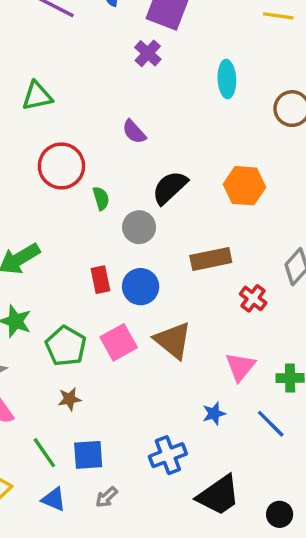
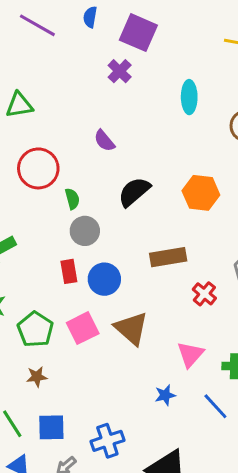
gray circle: (139, 227) -> (85, 231), moved
blue cross: (168, 455) -> (107, 441), moved

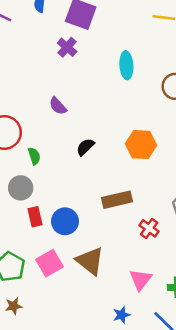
black semicircle: (134, 192) -> (85, 147), size x0.7
gray circle: (85, 231) -> (21, 188), moved

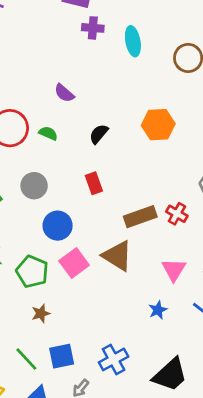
purple cross: (67, 47) -> (93, 28), moved, turned -30
green semicircle: (34, 156) -> (48, 133), moved, turned -42
brown rectangle: (117, 200) -> (140, 217), moved
red rectangle: (35, 217) -> (94, 183), moved
blue circle: (65, 221) -> (58, 226), moved

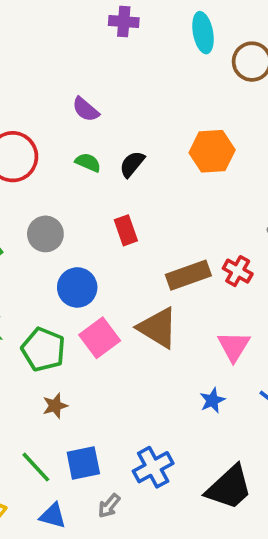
cyan ellipse: (133, 41) -> (203, 33), moved
green semicircle: (48, 133) -> (88, 162), moved

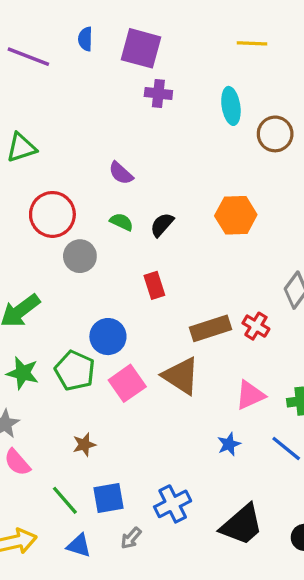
gray circle: (45, 234) -> (80, 256), moved
pink triangle: (234, 346) -> (250, 395), turned 32
green pentagon: (43, 349) -> (75, 371), moved

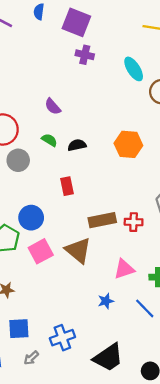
cyan ellipse: (231, 106) -> (134, 69), turned -30
black semicircle: (162, 225) -> (77, 145), turned 30
red cross: (256, 326) -> (134, 222), turned -36

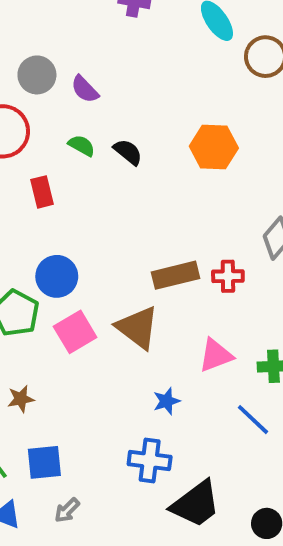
black semicircle: (77, 145) -> (128, 152), turned 54
gray circle: (18, 160) -> (37, 75), moved
red rectangle: (67, 186) -> (42, 192), moved
blue star: (106, 301) -> (167, 401), moved
blue cross: (62, 338) -> (150, 460), moved, turned 30

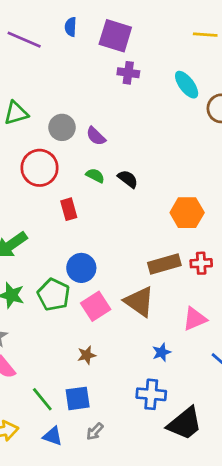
orange hexagon: (214, 147) -> (187, 213), moved
brown star: (21, 399) -> (87, 355), moved

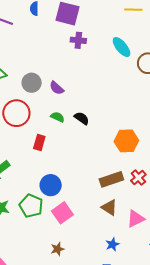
red rectangle: (69, 209) -> (39, 142), turned 35
red cross: (201, 263) -> (138, 178), turned -35
brown triangle: (139, 302) -> (109, 207), moved, size x0.7

